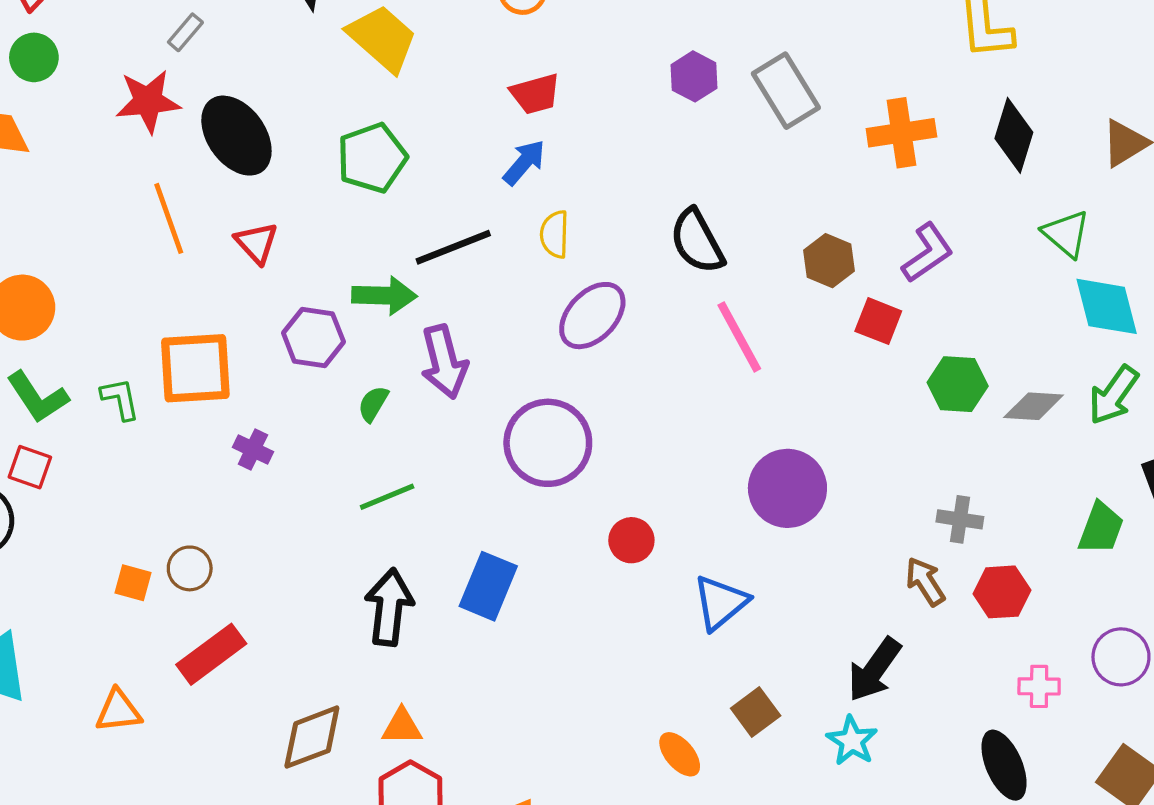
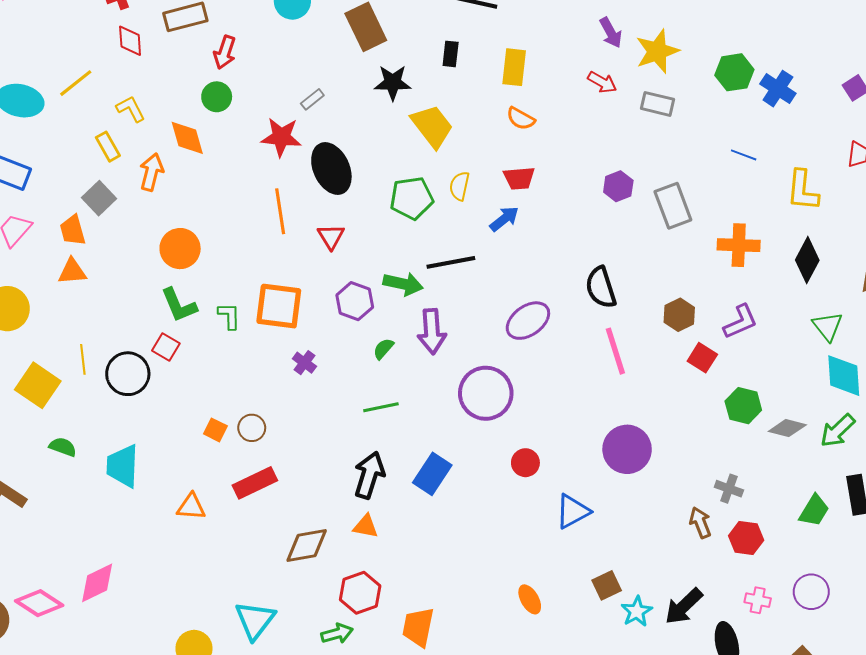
yellow semicircle: (555, 234) -> (459, 186), moved
black arrow: (874, 670) -> (684, 606), moved
brown square: (756, 712) -> (607, 585), moved
orange triangle: (402, 727) -> (366, 526), moved

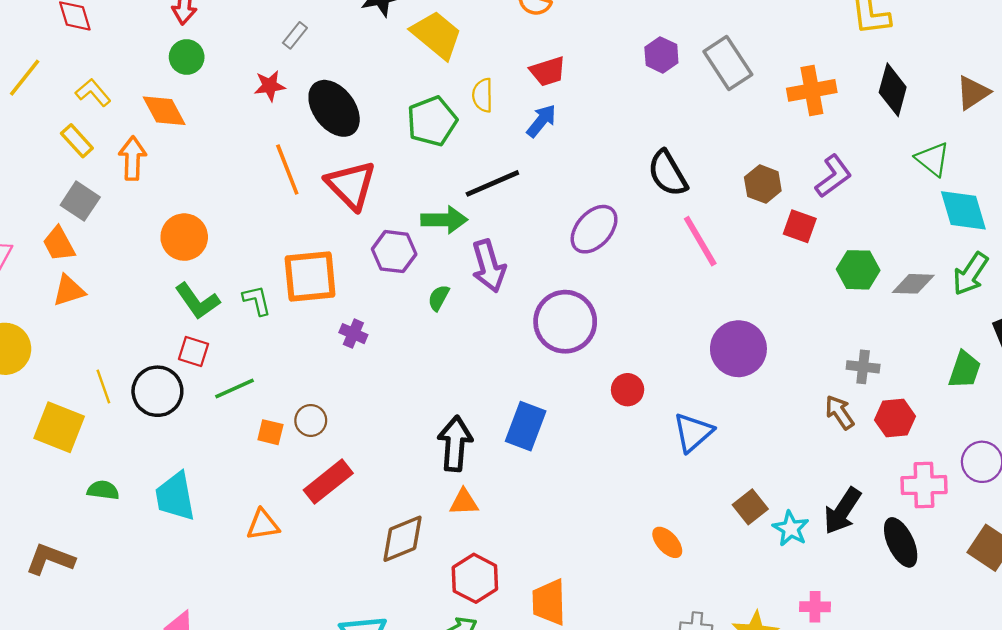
red star: (281, 137) -> (270, 86), size x0.7
red triangle: (331, 237) -> (351, 185), size x1.6
green line: (381, 407) -> (235, 389), moved
pink cross: (758, 600) -> (924, 485), size x1.5

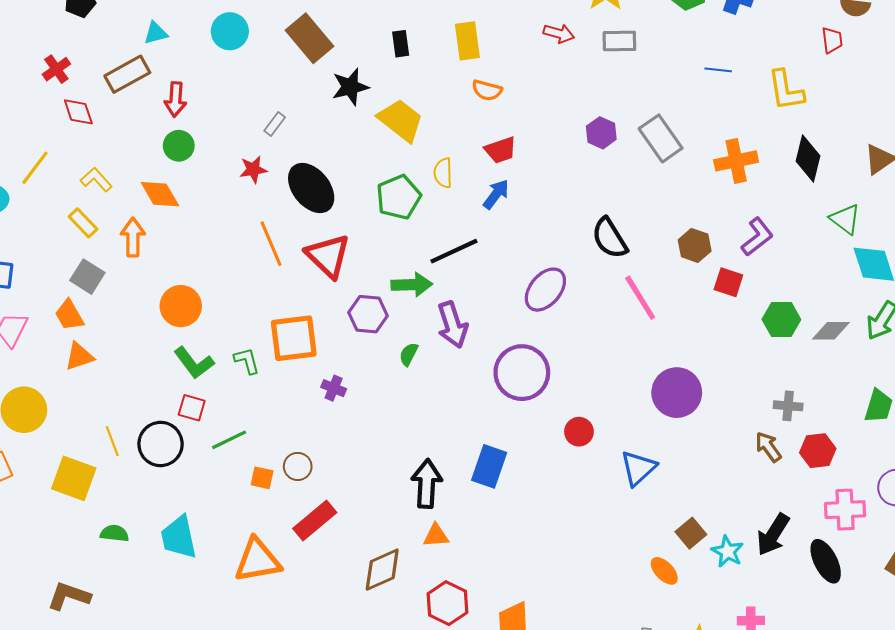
orange triangle: (263, 525) -> (258, 560), size x1.6
orange ellipse: (667, 542) -> (664, 571), moved

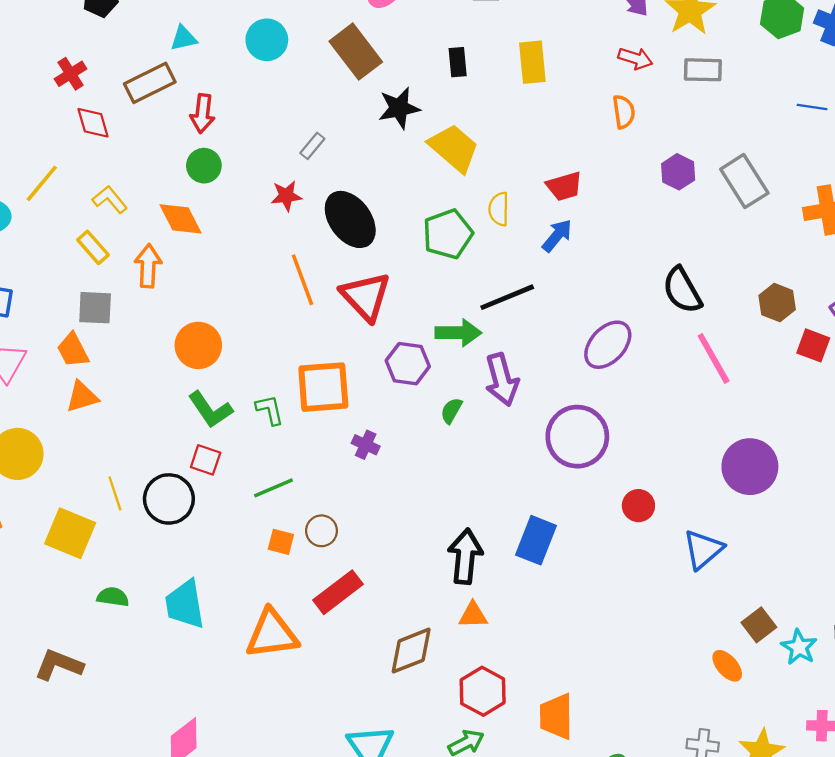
orange semicircle: (487, 90) -> (624, 112), moved, turned -116
gray square: (87, 277) -> (95, 308), turned -32
green line: (229, 440) -> (274, 488), moved

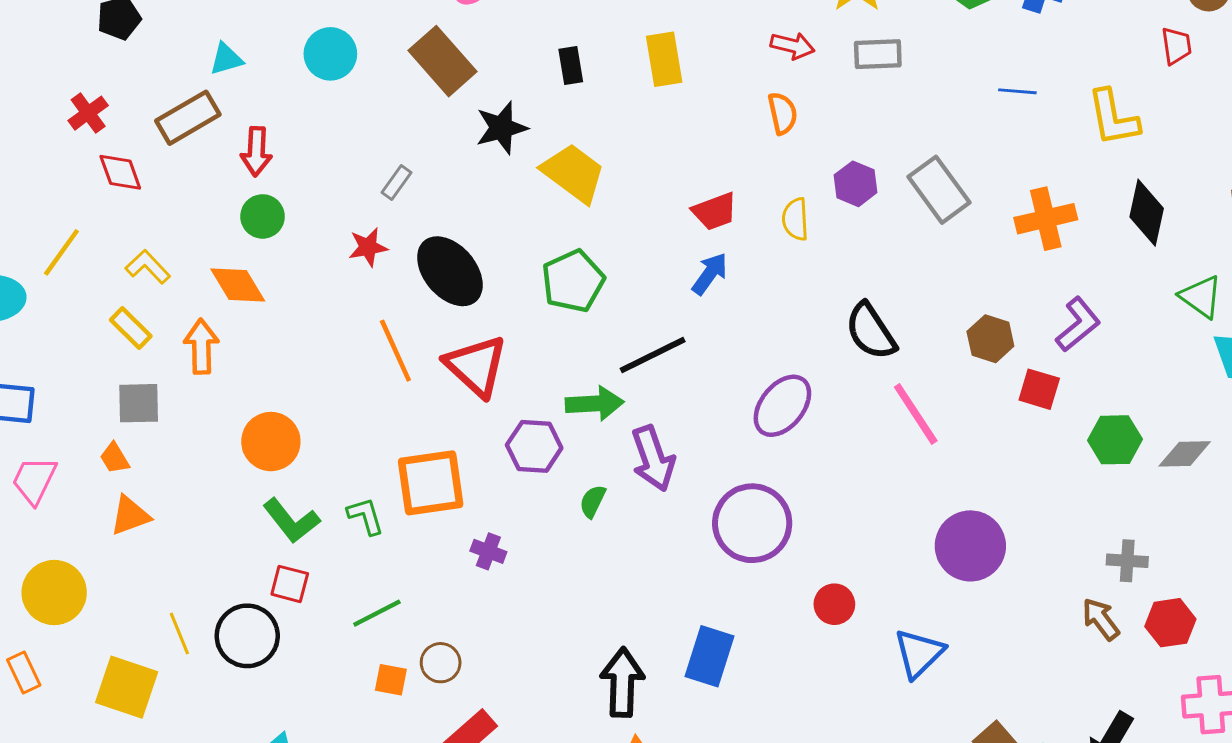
yellow semicircle: (499, 209) -> (795, 219), moved
orange trapezoid: (73, 350) -> (115, 458), size x0.7

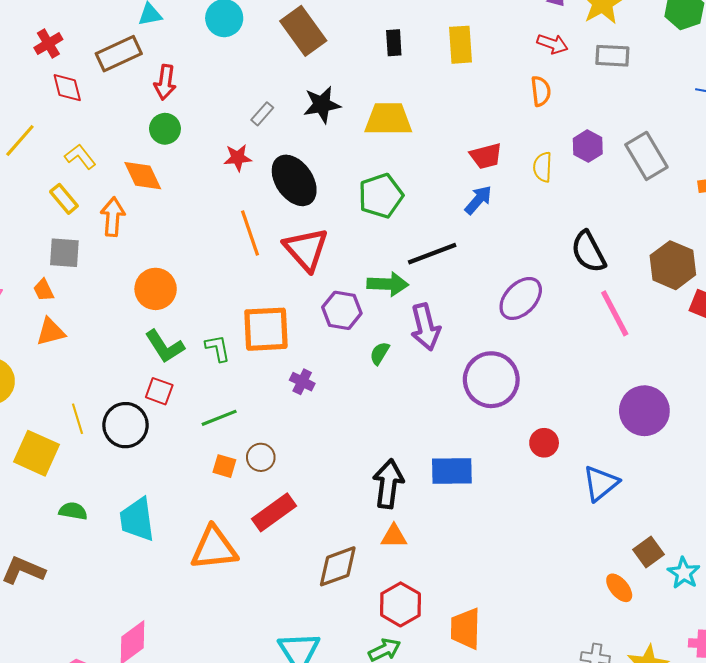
black star: (501, 128) -> (322, 105), moved
yellow trapezoid: (573, 173) -> (388, 119), turned -42
brown hexagon: (990, 339) -> (673, 265), size x1.4
blue rectangle: (709, 656) -> (452, 471), turned 66

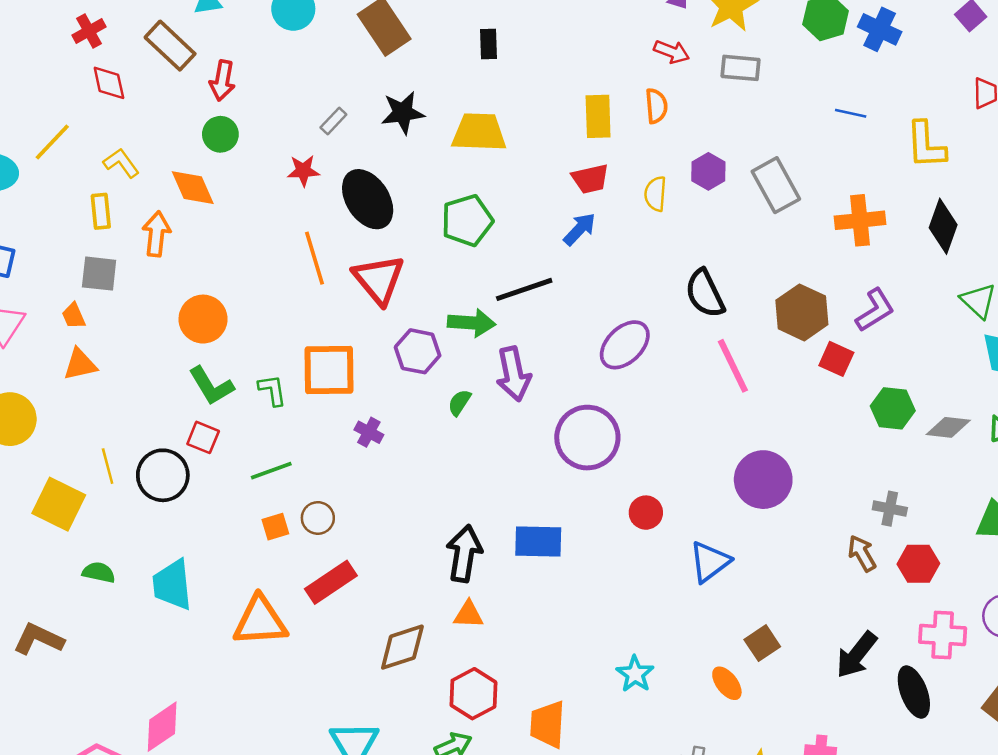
yellow rectangle: (461, 45) -> (598, 116), moved
brown rectangle: (119, 54) -> (170, 46), turned 66
yellow rectangle: (64, 199) -> (101, 211), turned 32
orange square: (224, 466) -> (275, 527), turned -35
cyan star: (684, 573) -> (635, 674), moved

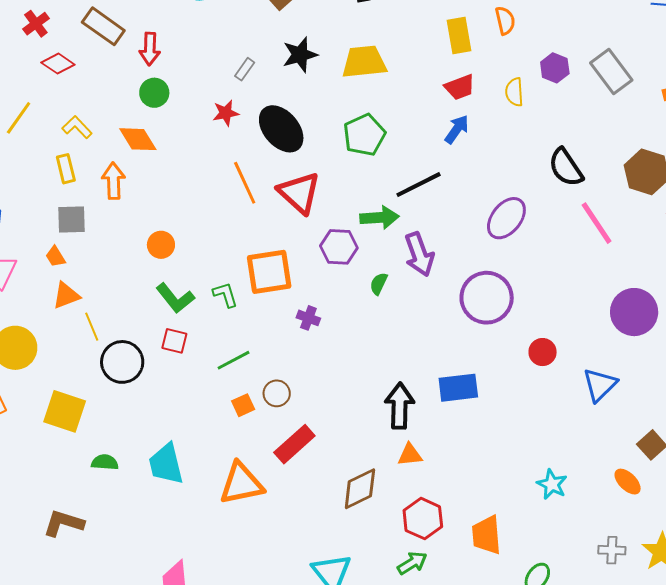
red diamond: (109, 83) -> (58, 64), turned -36
orange circle: (203, 319) -> (161, 245), size x0.7
yellow line: (108, 466) -> (92, 327), moved
black circle: (163, 475) -> (122, 362), moved

